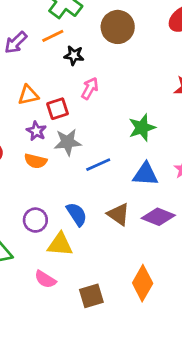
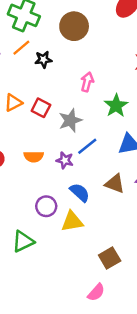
pink arrow: (90, 88) -> (87, 82), moved
red square: (58, 109) -> (41, 108), turned -30
purple star: (36, 131) -> (65, 160), moved
gray star: (68, 142) -> (70, 120), moved
pink semicircle: (45, 279) -> (96, 292), moved, turned -66

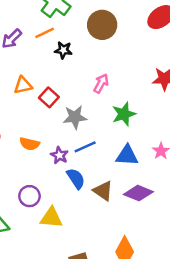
blue semicircle: (80, 192) -> (76, 179), moved

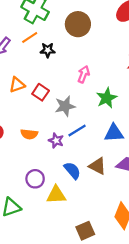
blue semicircle: (76, 179) -> (72, 170), moved

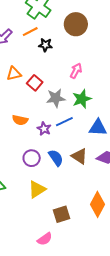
green star: (107, 98) -> (82, 99), moved
purple circle: (35, 179) -> (32, 158), moved
yellow triangle: (56, 195) -> (37, 189), moved, turned -36

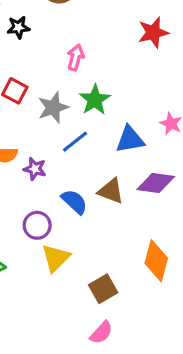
purple star: (44, 129) -> (35, 169), moved
purple circle: (32, 158) -> (37, 225), moved
pink semicircle: (45, 239) -> (101, 333), moved

